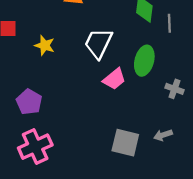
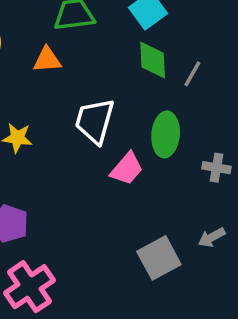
gray line: (169, 23) -> (192, 74), turned 42
gray square: (125, 143) -> (159, 258), turned -32

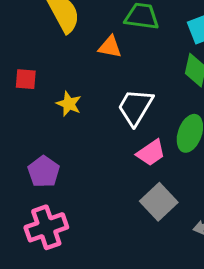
gray square: (159, 258) -> (159, 202), moved, turned -30

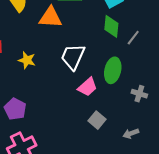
orange triangle: (110, 47) -> (50, 17), size x1.4
gray square: (159, 202) -> (97, 120), size x0.7

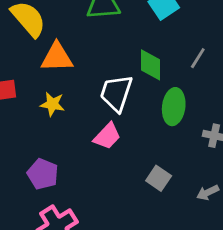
orange triangle: (50, 17) -> (57, 57), moved
green diamond: (111, 26) -> (150, 65), moved
pink trapezoid: (87, 87) -> (107, 136), moved

